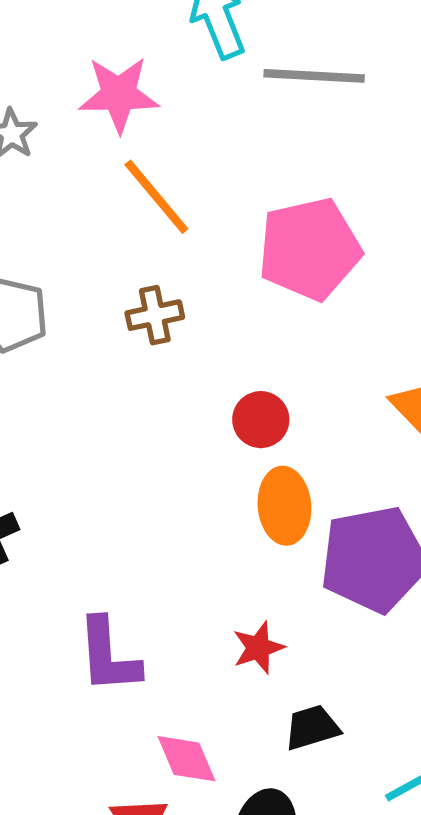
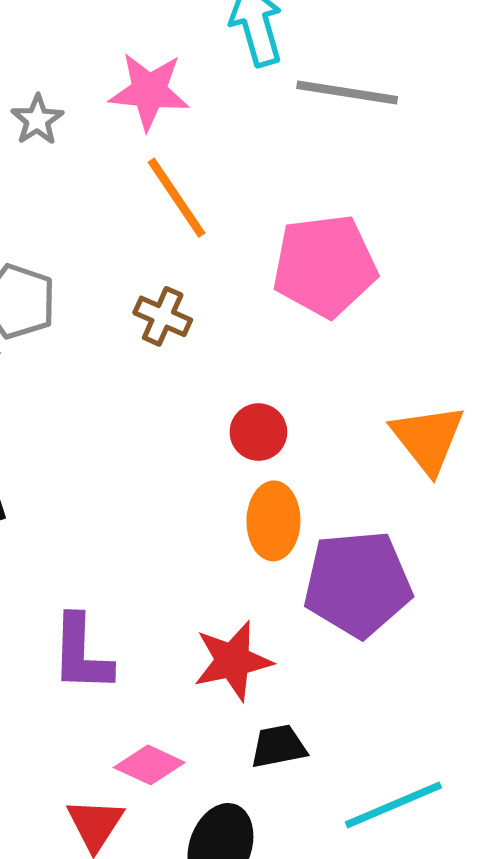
brown cross: (155, 315) -> (163, 316), turned 30
red star: (258, 648) -> (233, 661), size x1.5
pink diamond: (187, 759) -> (149, 765), turned -48

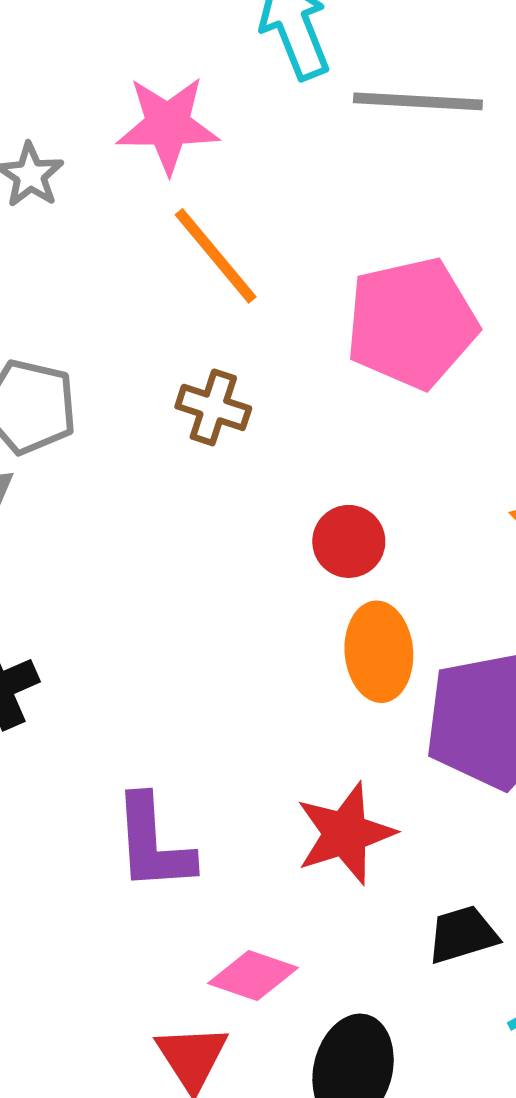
black trapezoid: (278, 746) -> (463, 935), moved

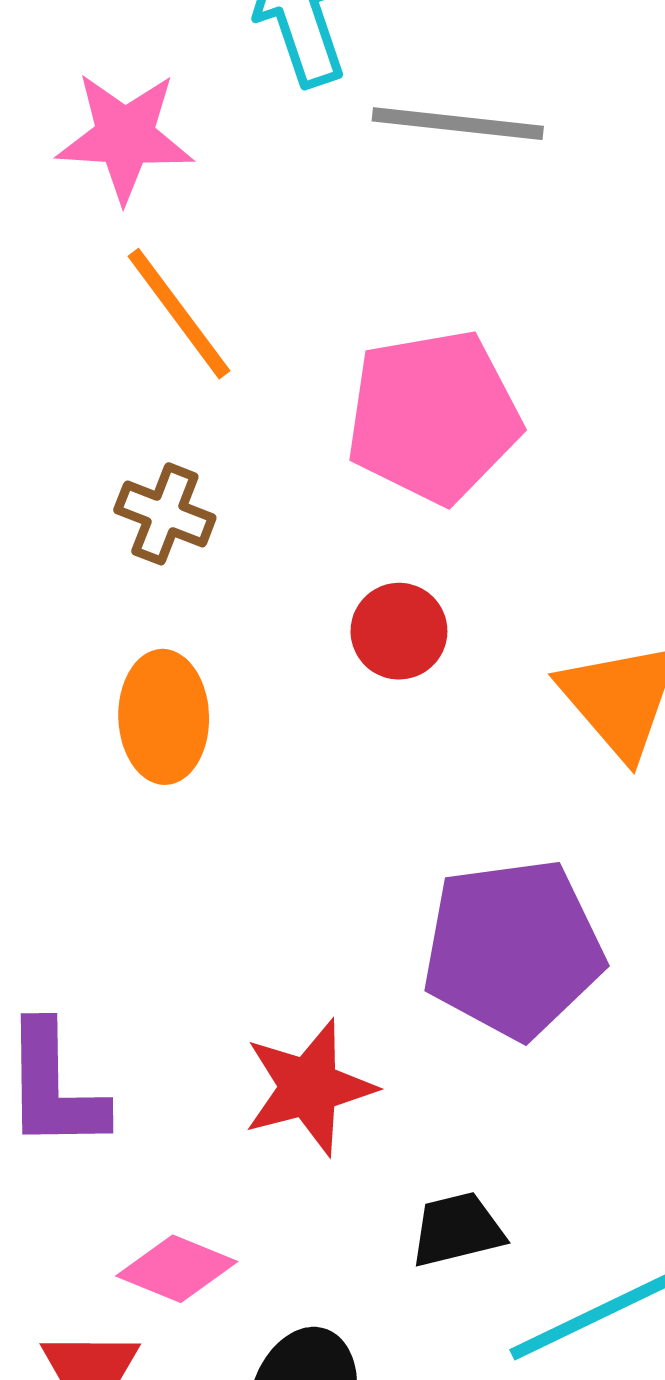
red circle: (349, 541) -> (399, 631), moved
orange ellipse: (379, 652) -> (164, 717), moved

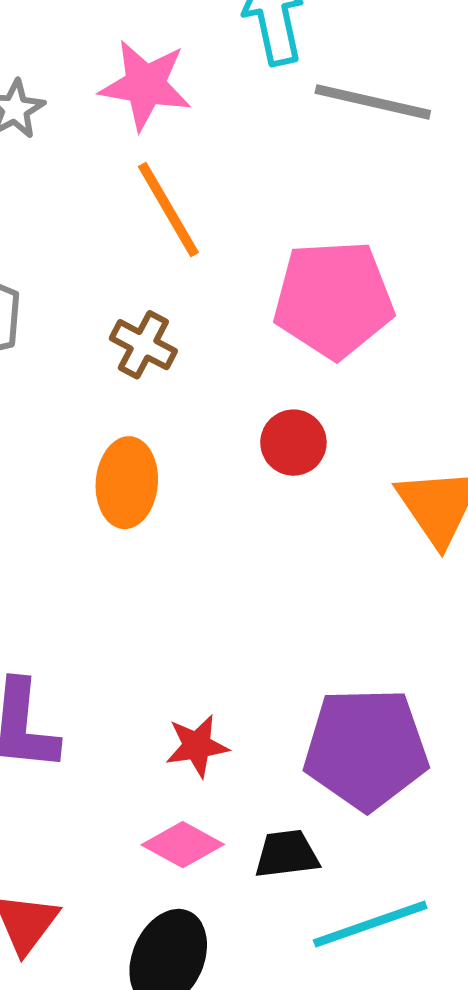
purple pentagon: (513, 949) -> (366, 749), moved
red star: (309, 1087) -> (197, 746), size x0.7
pink diamond: (177, 1269) -> (183, 845), moved

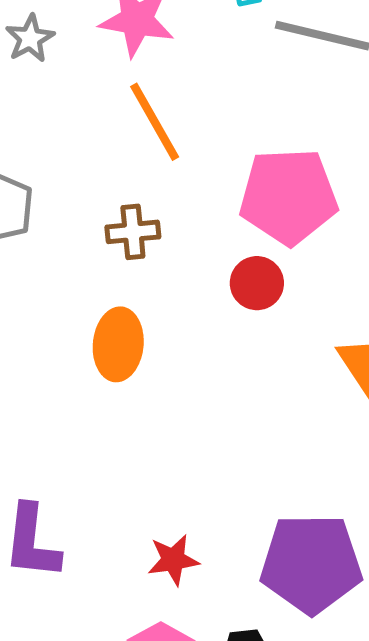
brown cross: (143, 345) -> (133, 232), turned -34
red circle: (293, 443) -> (257, 283), moved

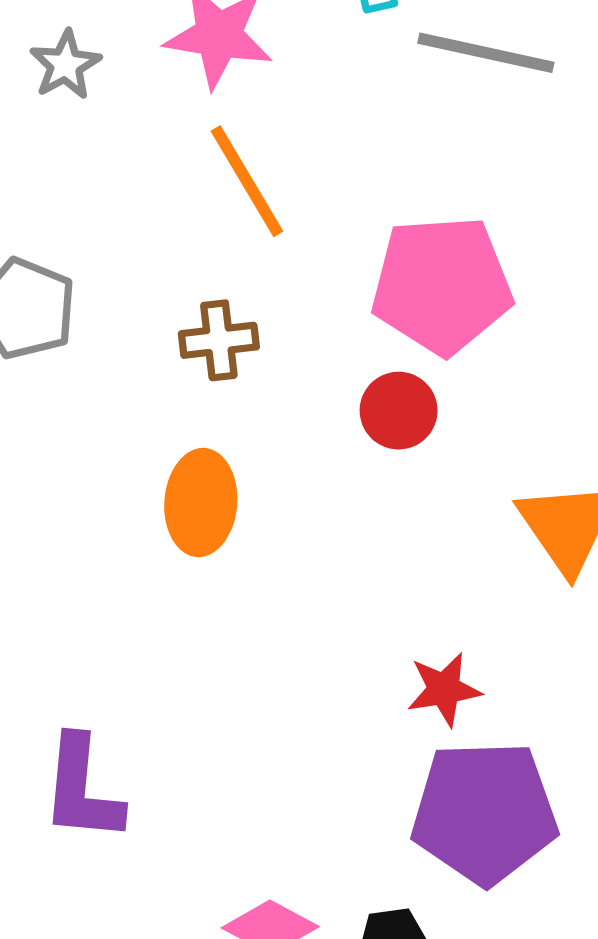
red star: (173, 560) -> (444, 689), moved

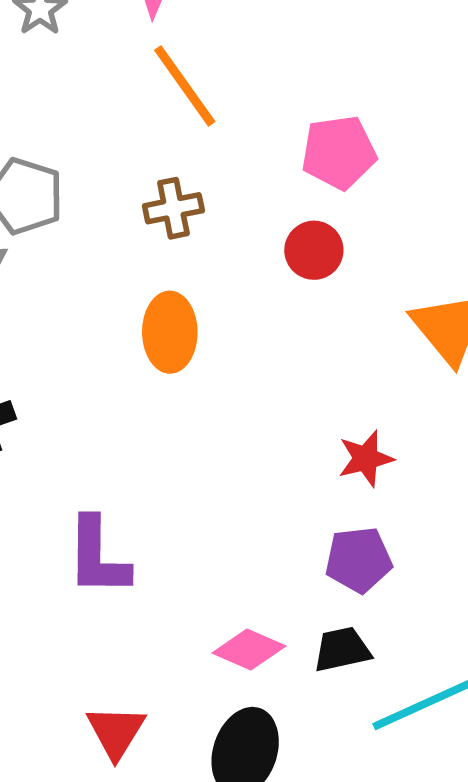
pink pentagon: (442, 285) -> (339, 152), size x0.7
purple pentagon: (484, 813) -> (359, 560), moved, size x0.6

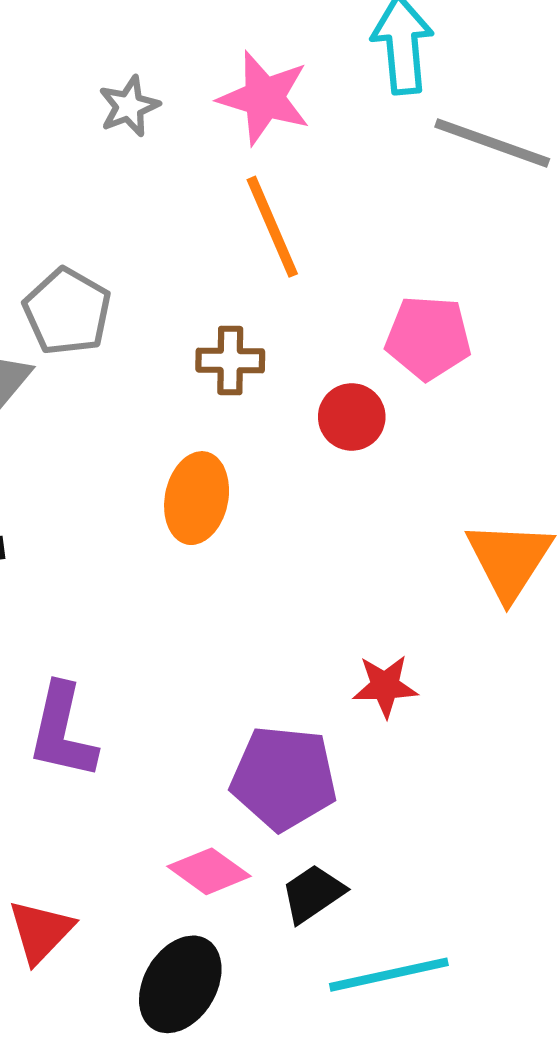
red circle: (314, 250) -> (352, 417), moved
purple pentagon: (359, 560) -> (284, 778), moved, size x1.4
black trapezoid: (342, 649) -> (313, 894), turned -34

